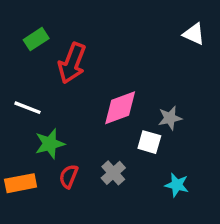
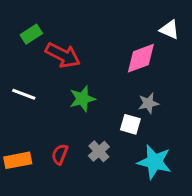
red arrow: (72, 63) -> (63, 55), turned -84
pink diamond: (120, 108) -> (141, 58), moved
green star: (50, 144) -> (82, 99), moved
cyan star: (177, 185) -> (154, 162), size x1.6

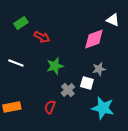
red arrow: (63, 55) -> (42, 37), size x0.7
gray cross: (99, 151) -> (68, 90), moved
red semicircle: (60, 154) -> (50, 107), moved

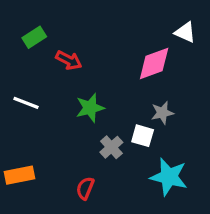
red semicircle: (50, 107) -> (85, 188), moved

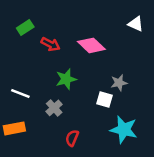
pink diamond: (154, 64) -> (91, 45), moved, turned 64
white line: (26, 103) -> (20, 94), moved
gray cross: (111, 147) -> (54, 108), moved
red semicircle: (85, 188) -> (72, 138), moved

